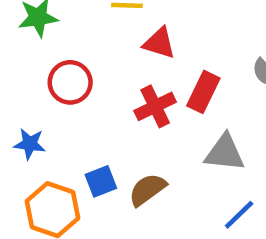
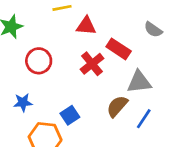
red rectangle: (203, 92) -> (119, 49), turned -70
brown semicircle: (147, 190) -> (117, 106), moved
blue line: (239, 215) -> (144, 119), moved

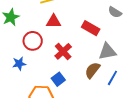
red triangle: (86, 26) -> (54, 21), moved
red cross: (92, 64) -> (63, 51), moved
blue star: (23, 103) -> (19, 64), moved

